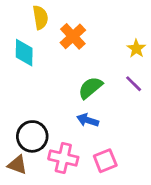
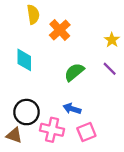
cyan diamond: (24, 53) -> (24, 60), moved
blue arrow: (88, 120) -> (72, 109), moved

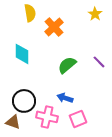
yellow star: (112, 40) -> (95, 14), moved

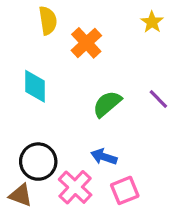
pink cross: (47, 117) -> (75, 187), turned 30

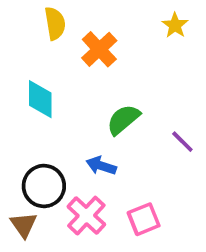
purple line: (158, 99) -> (182, 142), moved
blue arrow: (104, 157) -> (101, 166), moved
brown triangle: (21, 195) -> (24, 225), turned 35

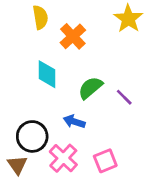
yellow star: (175, 25) -> (128, 19), size x1.5
cyan diamond: (40, 99) -> (47, 74), moved
purple line: (182, 142) -> (124, 97), moved

